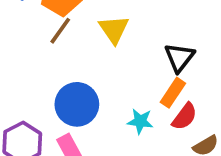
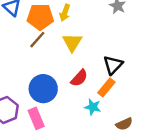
red semicircle: (185, 117) -> (79, 78), moved
cyan star: (140, 121) -> (93, 107), moved

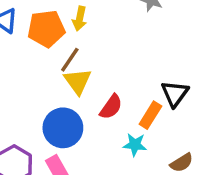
brown line: (37, 40) -> (70, 60), moved
yellow triangle: (72, 42) -> (78, 81), moved
black triangle: (113, 65) -> (175, 94), moved

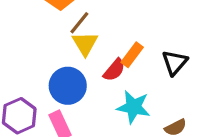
orange rectangle: (150, 115) -> (132, 55), moved
cyan star: (135, 145) -> (134, 107), size x1.5

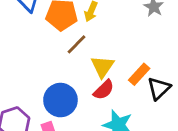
yellow triangle: (85, 44) -> (102, 67), moved
orange rectangle: (132, 55) -> (139, 74), moved

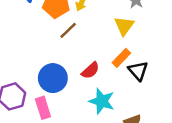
yellow triangle: (102, 67) -> (124, 26), moved
black triangle: (159, 88) -> (138, 71), turned -30

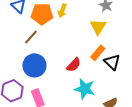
brown line: (68, 30) -> (31, 37), moved
blue circle: (53, 78) -> (34, 65), moved

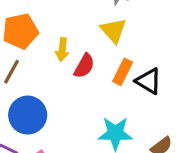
yellow arrow: (62, 11) -> (62, 50), moved
red semicircle: (74, 65) -> (84, 66), moved

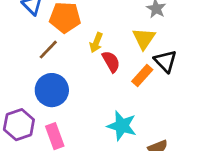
red semicircle: (84, 66) -> (111, 62), turned -75
black triangle: (149, 81) -> (165, 61), moved

